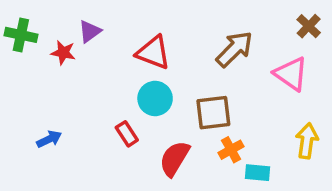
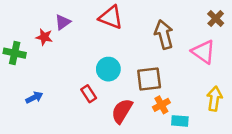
green cross: (21, 35) -> (15, 53), moved
brown arrow: (234, 49) -> (164, 35), turned -60
red triangle: (153, 53) -> (111, 17), moved

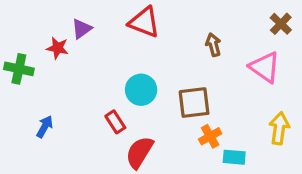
brown arrow: (164, 35) -> (213, 45), size x0.6
blue arrow: (34, 97) -> (45, 127), turned -35
red semicircle: (122, 111) -> (139, 152), moved

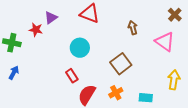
cyan circle: (141, 90) -> (80, 48), moved
brown square: (194, 103) -> (121, 64), turned -30
blue arrow: (45, 127) -> (14, 73), moved
orange cross: (210, 136) -> (116, 93), moved

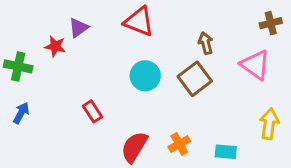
brown cross: (175, 15) -> (271, 23), turned 32
cyan circle: (80, 48) -> (145, 76), moved
brown square: (121, 64) -> (195, 79), moved
red rectangle: (72, 76) -> (92, 111), moved

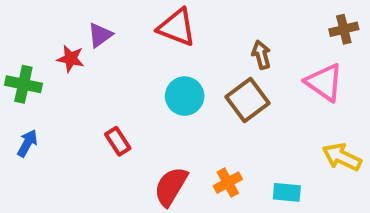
yellow arrow: (269, 124) -> (342, 157), turned -72

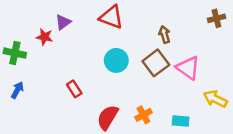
pink triangle: (324, 82) -> (188, 68), moved

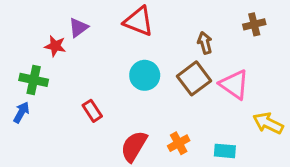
brown cross: (216, 18) -> (254, 24), moved
green cross: (15, 53) -> (34, 80), moved

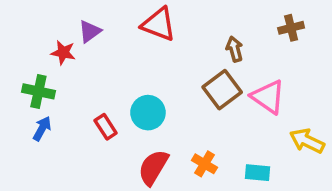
cyan circle: (145, 75) -> (148, 113), moved
blue arrow: (21, 112) -> (42, 129), moved
orange cross: (179, 143) -> (205, 164), turned -30

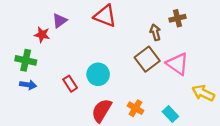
brown cross: (291, 28) -> (177, 18), moved
blue arrow: (42, 129) -> (28, 85), turned 70
cyan rectangle: (257, 173) -> (170, 114), turned 42

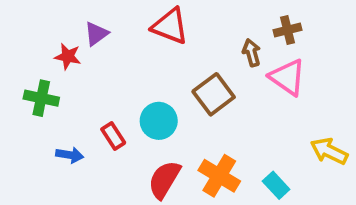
brown square: (147, 59) -> (214, 94), moved
pink triangle: (177, 64) -> (287, 77), moved
blue arrow: (28, 85) -> (70, 155), moved
orange cross: (135, 108) -> (219, 176), size x1.5

